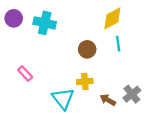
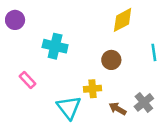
cyan cross: (45, 23) -> (55, 46), moved
cyan line: (118, 44) -> (154, 52), moved
brown circle: (87, 49) -> (111, 60), moved

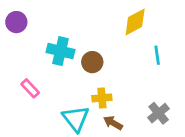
cyan line: (154, 52) -> (157, 55), moved
brown circle: (111, 60) -> (92, 62), moved
brown arrow: (118, 109) -> (113, 123), moved

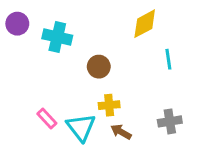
cyan cross: (61, 51) -> (57, 37), moved
pink rectangle: (30, 88) -> (47, 118), moved
gray cross: (159, 113) -> (170, 121), turned 30

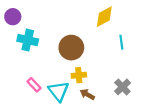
cyan cross: (57, 37) -> (28, 40), moved
brown circle: (99, 67) -> (71, 48), size x1.5
gray cross: (170, 121) -> (122, 87), turned -35

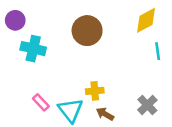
yellow diamond: (104, 17) -> (146, 20), moved
cyan line: (121, 42) -> (158, 51), moved
brown circle: (71, 48) -> (87, 31), moved

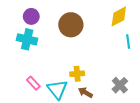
purple circle: (15, 20) -> (31, 16), moved

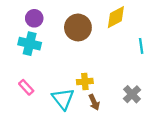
yellow diamond: (119, 16) -> (116, 17), moved
pink rectangle: (33, 83) -> (26, 87), moved
brown arrow: (85, 93) -> (94, 102), turned -144

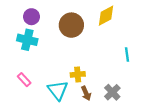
cyan line: (141, 46) -> (127, 54), moved
gray cross: (132, 94) -> (112, 92), moved

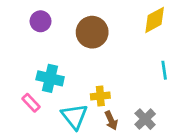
yellow diamond: (106, 16) -> (155, 20), moved
cyan cross: (27, 40) -> (50, 78), moved

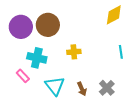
purple circle: (41, 21) -> (21, 27), moved, size x1.5
brown circle: (92, 32) -> (48, 25), moved
yellow cross: (100, 96) -> (74, 52), moved

